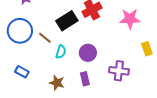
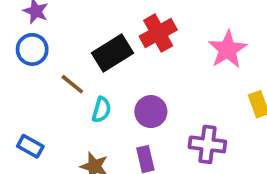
pink star: (130, 19) -> (228, 49), turned -30
blue circle: (20, 31) -> (32, 49), moved, size x0.7

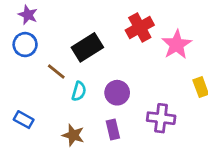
red cross: (158, 33) -> (140, 28), moved

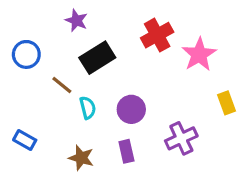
purple star: (28, 15) -> (76, 21), moved
cyan semicircle: (79, 91) -> (88, 108), turned -30
purple cross: (161, 118) -> (181, 138), turned -32

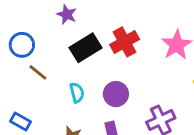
red cross: (157, 35) -> (125, 42), moved
brown line: (62, 85) -> (38, 72), moved

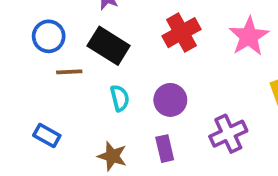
black rectangle: (86, 48) -> (109, 46), moved, turned 64
brown line: (38, 72) -> (69, 72), turned -42

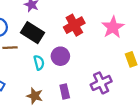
purple circle: (170, 100) -> (60, 56), moved

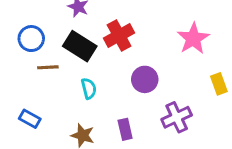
red cross: (74, 25) -> (119, 36), moved
purple circle: (60, 56) -> (145, 79), moved

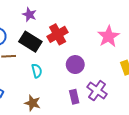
purple cross: (177, 117) -> (97, 91), turned -30
purple rectangle: (125, 129) -> (74, 97), moved

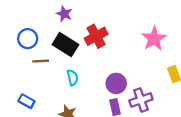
purple circle: (75, 65) -> (116, 83), moved
purple cross: (97, 91) -> (141, 100), turned 36

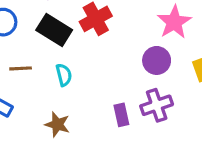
brown line: (41, 61) -> (21, 68), moved
purple circle: (116, 83) -> (157, 60), moved

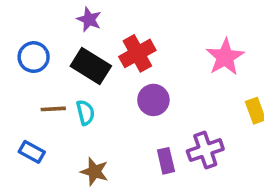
purple circle: (157, 60) -> (153, 100), moved
cyan semicircle: (64, 75) -> (85, 113), moved

